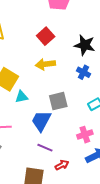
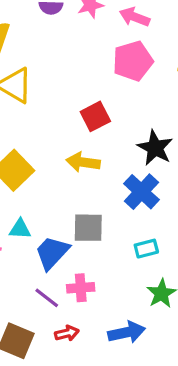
blue cross: (83, 72) -> (141, 192), size x1.5
cyan triangle: (22, 97) -> (20, 229), moved
pink cross: (85, 135) -> (81, 288), moved

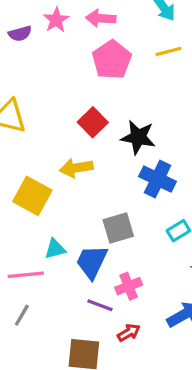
black star: (155, 148) -> (138, 137), moved
yellow arrow: (83, 162) -> (76, 168), moved

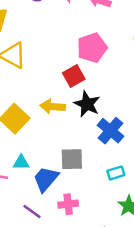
pink pentagon: (112, 60) -> (92, 48), moved
black star: (138, 137) -> (87, 104), moved
purple line: (100, 305) -> (32, 212), moved

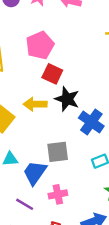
pink pentagon: (92, 48) -> (40, 45), moved
red square: (74, 76) -> (52, 74), turned -30

